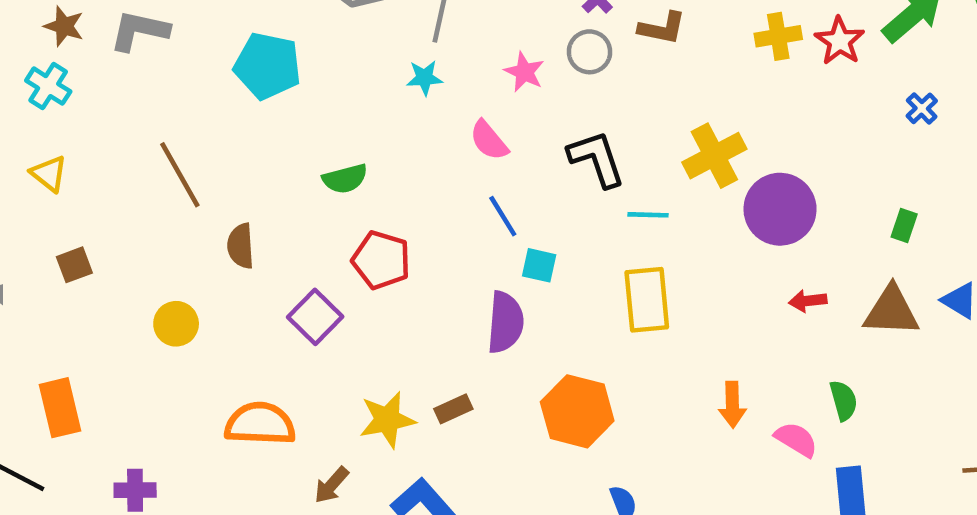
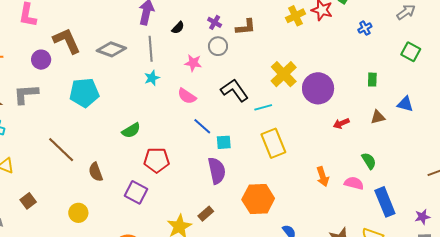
blue cross: (922, 108) -> (365, 28), turned 32
brown triangle: (891, 311) -> (378, 117), size x0.6

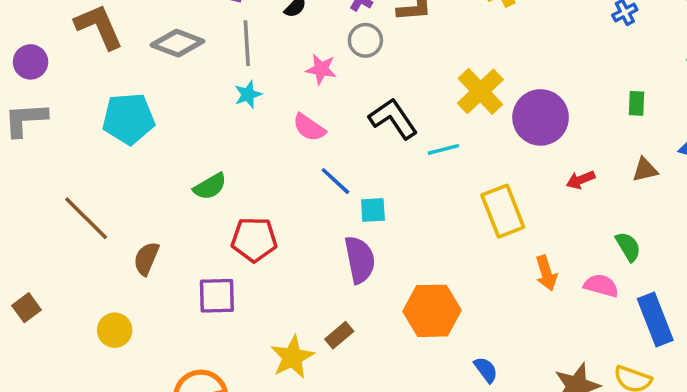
purple circle: (41, 60) -> (31, 62), moved
yellow rectangle: (273, 143) -> (503, 211), moved
brown semicircle: (96, 172) -> (146, 259), turned 42
purple square: (136, 192) -> (217, 296), turned -30

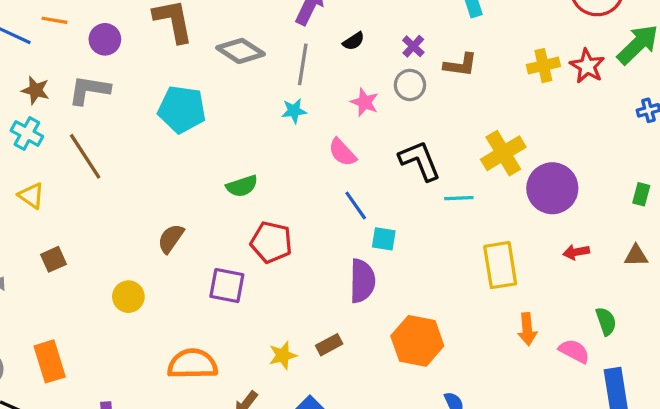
brown line: (86, 218) -> (85, 156), moved
yellow star: (292, 357) -> (283, 355), size x0.7

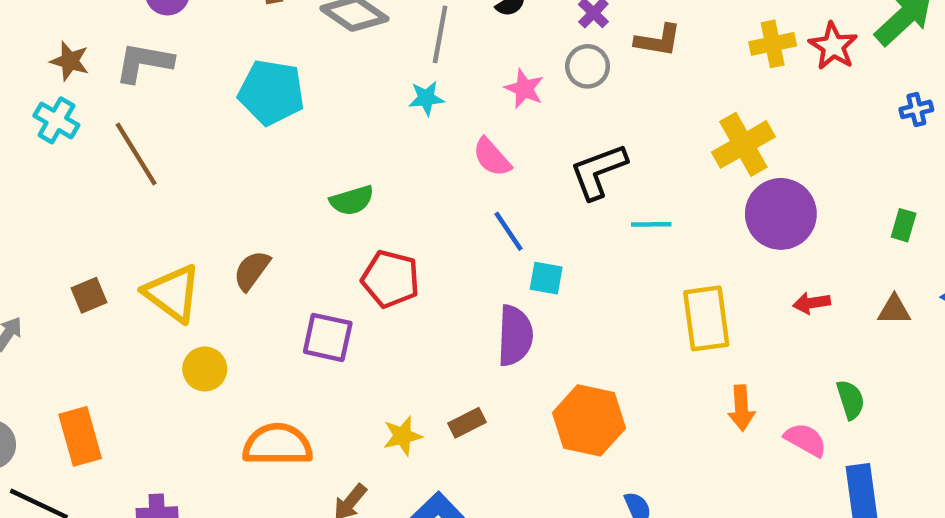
yellow cross: (503, 153) -> (743, 144), moved
black L-shape: (420, 161) -> (598, 171), turned -90
yellow triangle: (31, 196) -> (173, 293), moved, size x1.6
yellow circle: (128, 297) -> (205, 369), moved

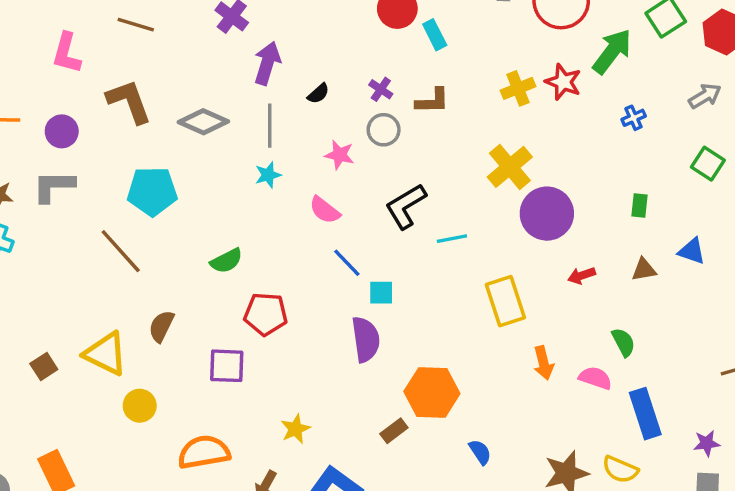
brown line: (136, 154) -> (121, 251), moved
brown rectangle: (467, 423) -> (394, 431), moved

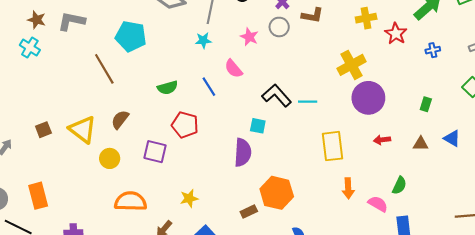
red star: (563, 82) -> (396, 34), moved
black L-shape: (406, 206) -> (277, 95), moved, turned 68
blue line: (347, 263) -> (209, 87), moved
green semicircle: (623, 342) -> (399, 185), turned 42
yellow circle: (140, 406) -> (110, 158), moved

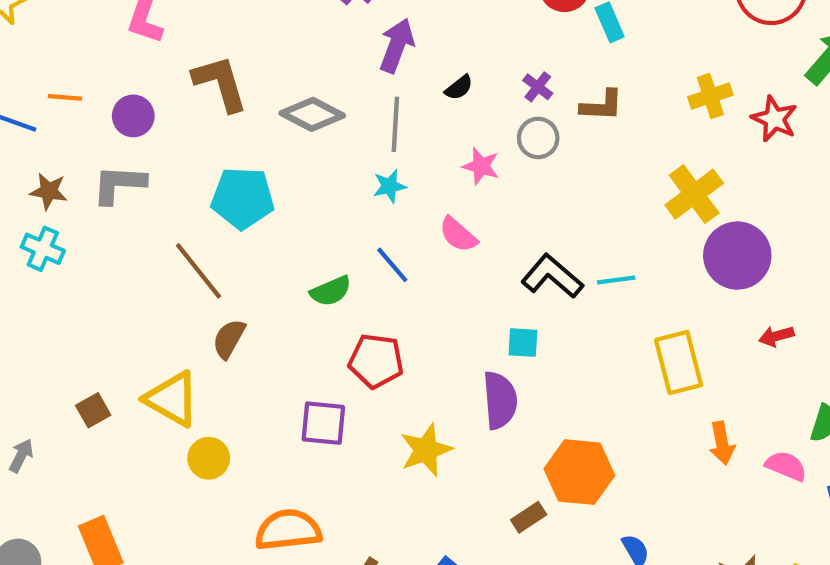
blue line: (209, 87) -> (392, 265), moved
brown semicircle: (120, 120) -> (229, 339), moved
yellow circle: (110, 158) -> (209, 458), moved
yellow star: (189, 198) -> (426, 450), moved, size x1.4

